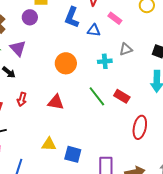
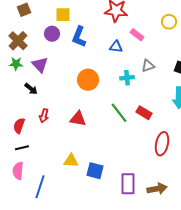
blue L-shape: (72, 17) -> (79, 37), moved

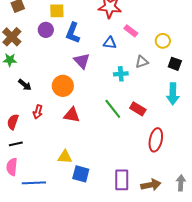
yellow circle: (169, 22) -> (163, 41), moved
purple triangle: (40, 65) -> (82, 61), moved
orange circle: (88, 80) -> (63, 86), moved
blue square: (95, 171) -> (81, 174), moved
blue line: (40, 187) -> (34, 183), turned 70

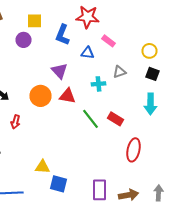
blue L-shape: (73, 33) -> (62, 35), moved
yellow circle: (163, 41) -> (150, 51), moved
red triangle: (72, 115) -> (68, 96), moved

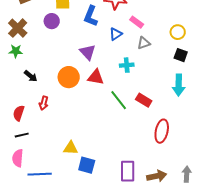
blue triangle: (88, 53) -> (116, 34), turned -40
gray triangle: (120, 72) -> (144, 43), moved

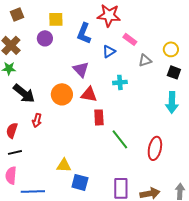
gray triangle: (144, 43) -> (145, 60), moved
black arrow: (31, 76) -> (24, 93), size x1.6
green line: (119, 100) -> (120, 139), moved
red rectangle: (144, 100) -> (99, 117), moved, turned 56

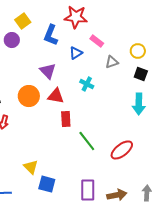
yellow square: (56, 19) -> (23, 21), turned -35
cyan cross: (120, 82) -> (87, 84), turned 32
red ellipse: (155, 148) -> (122, 150), turned 40
yellow triangle: (64, 165) -> (31, 167), turned 42

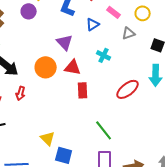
yellow circle: (138, 51) -> (143, 13), moved
green line: (87, 141) -> (104, 130), moved
red ellipse: (122, 150) -> (128, 89), moved

